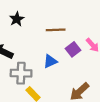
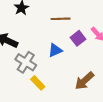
gray cross: (21, 73) -> (26, 62), turned 30

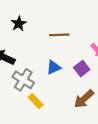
purple square: (78, 38) -> (82, 69), moved

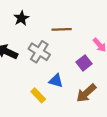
blue triangle: (54, 67) -> (56, 81), moved, turned 40
gray cross: (23, 80) -> (39, 52), moved

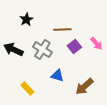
purple square: (84, 63) -> (74, 46), moved
yellow rectangle: (38, 95) -> (27, 88), moved

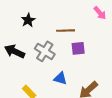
pink arrow: (96, 44) -> (100, 13), moved
purple square: (74, 46) -> (78, 48), turned 32

